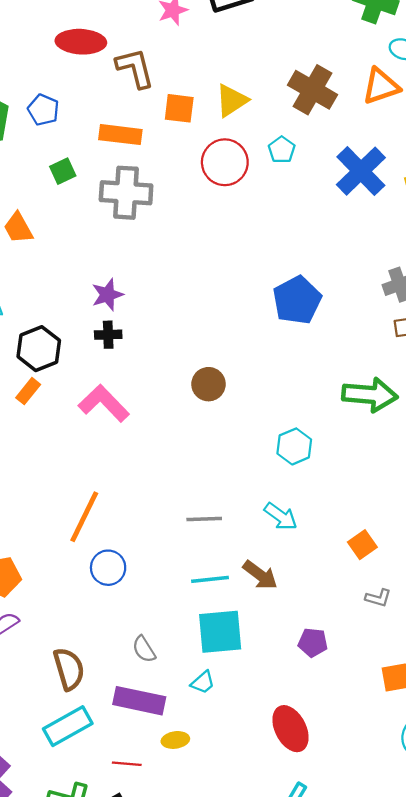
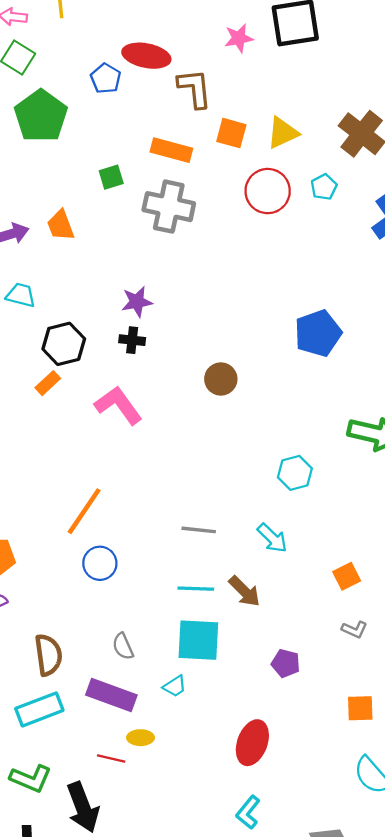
blue pentagon: (43, 110) -> (106, 78), moved
brown circle: (209, 384) -> (221, 379), moved
red ellipse: (290, 729) -> (252, 743), turned 39
red line: (127, 764) -> (111, 758), moved

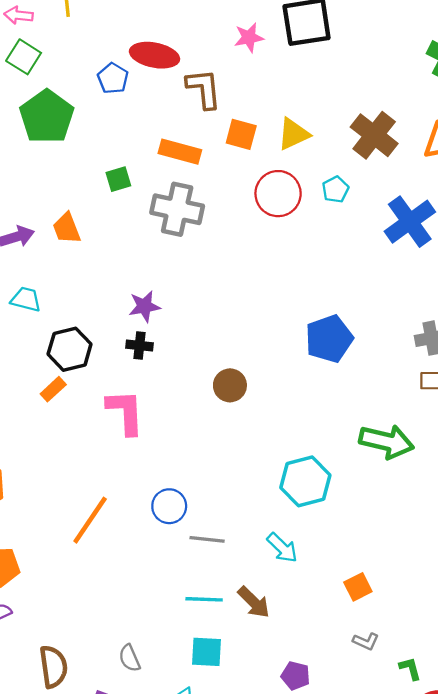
pink L-shape: (118, 405) -> (125, 412), turned 33
cyan hexagon: (295, 473) -> (305, 481), size x1.4
blue circle: (100, 563) -> (169, 506), moved
cyan square: (198, 640) -> (206, 652), size x0.7

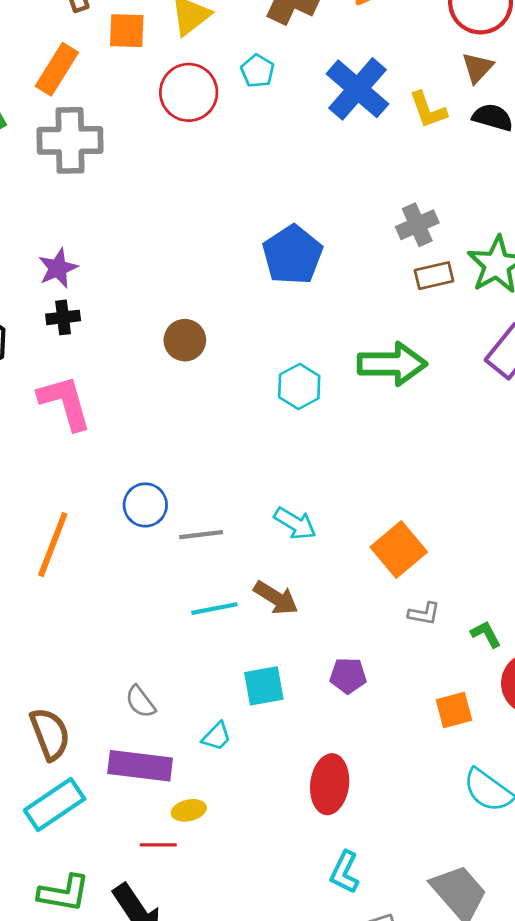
orange rectangle: (180, 152) -> (57, 69), turned -60
cyan hexagon: (305, 481) -> (299, 386), moved, size x0.7
orange square: (358, 587) -> (399, 549), size x1.5
cyan square: (206, 652) -> (264, 686), moved

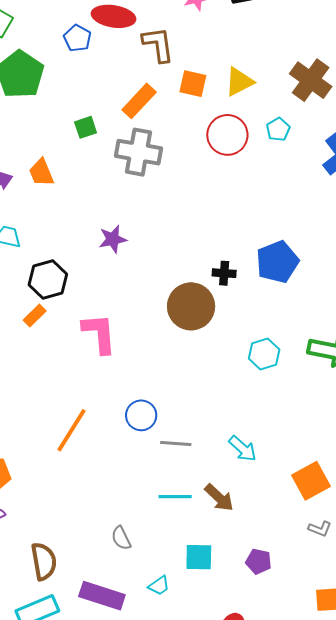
black cross: (63, 317) -> (224, 273), moved
brown circle: (185, 340) -> (191, 306), size x1.6
gray semicircle: (140, 702) -> (121, 538), moved

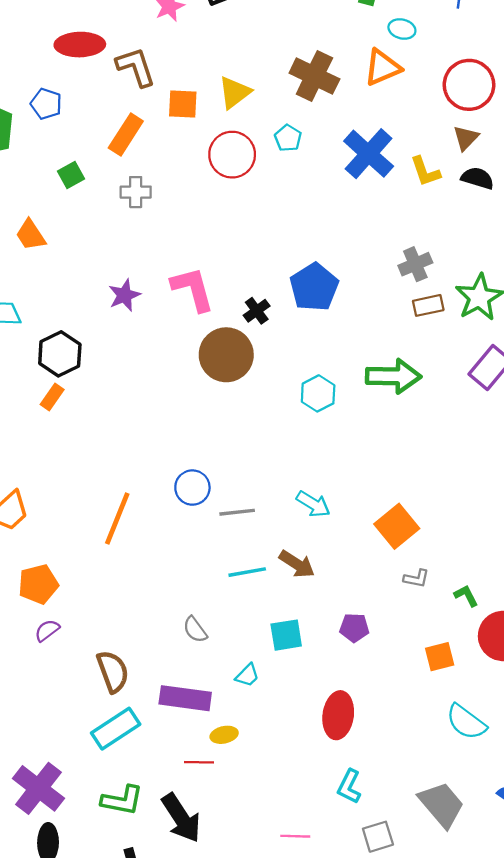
blue pentagon: (77, 38) -> (46, 104), moved
gray cross: (139, 152) -> (136, 192), size x0.6
black cross: (224, 273) -> (257, 311), turned -30
pink L-shape: (99, 333) -> (193, 289), moved

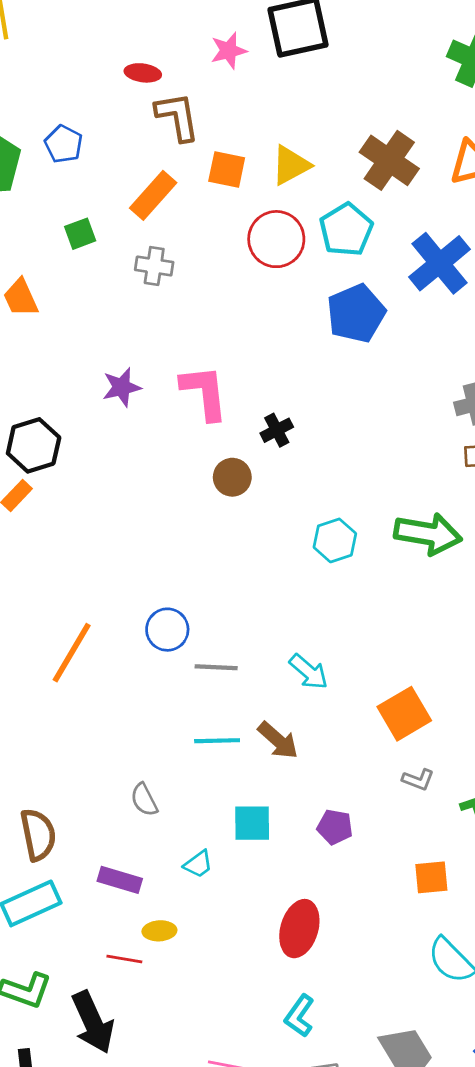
red ellipse: (80, 45) -> (143, 73), moved, size x0.6
cyan pentagon: (288, 138) -> (346, 230), size x1.6
blue pentagon: (314, 287) -> (356, 313), moved
brown circle: (226, 355) -> (232, 477), size x0.6
purple rectangle: (185, 698) -> (120, 880), size x0.7

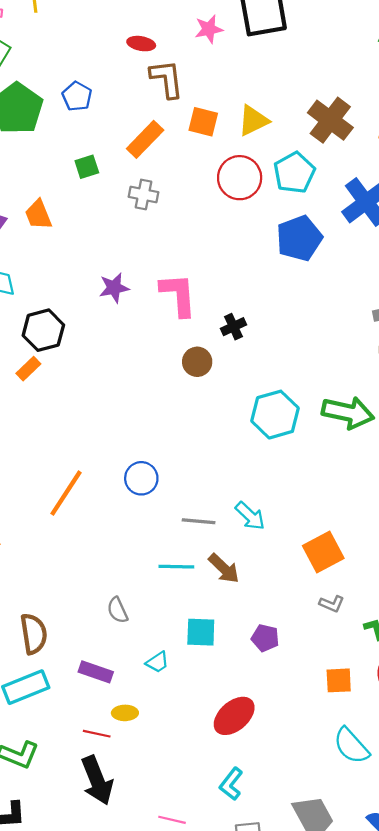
cyan hexagon: (335, 540) -> (275, 415), size x1.4
gray line: (216, 667) -> (199, 521), moved
red ellipse: (299, 929) -> (234, 716), turned 30
black arrow: (93, 1022) -> (97, 780), moved

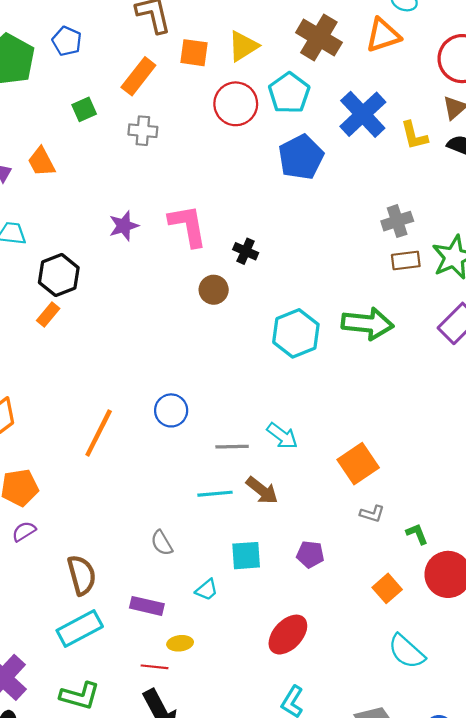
black cross: (233, 327) -> (246, 251), turned -35
orange square: (339, 680) -> (387, 588), turned -32

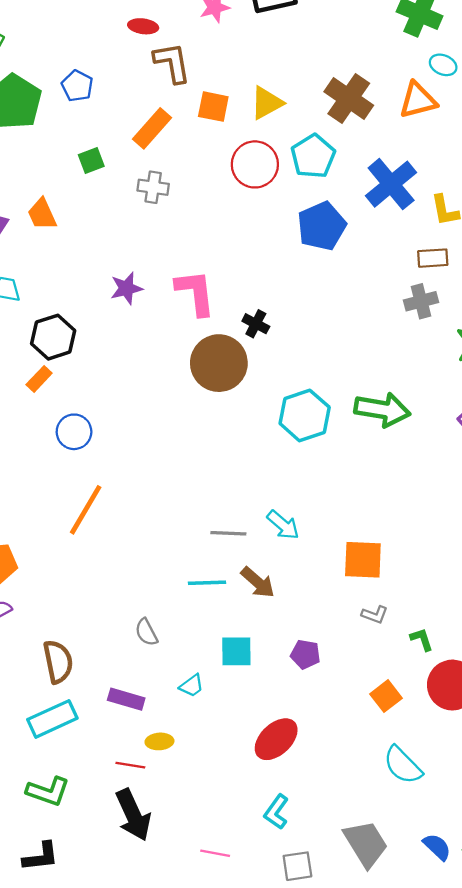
brown rectangle: (406, 261) -> (433, 258), moved
brown circle: (214, 290) -> (219, 363), size x1.8
blue circle: (171, 410) -> (74, 432), moved
orange square: (358, 464) -> (363, 560), turned 33

